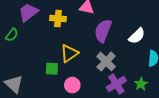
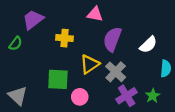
yellow cross: (58, 19) -> (64, 38), moved
yellow triangle: (69, 53) -> (90, 64), moved
green square: (52, 69) -> (58, 79), size x1.5

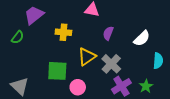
purple semicircle: (112, 39) -> (108, 33), size x0.6

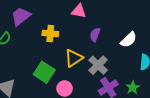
green square: (57, 71) -> (44, 72), turned 30

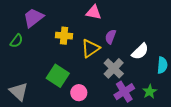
white semicircle: (129, 40) -> (140, 51), moved
yellow triangle: (74, 58) -> (90, 48), moved

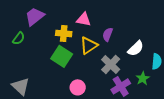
pink triangle: (94, 12) -> (84, 19), moved
green square: (58, 76) -> (62, 56), moved
green star: (150, 92) -> (143, 78), moved

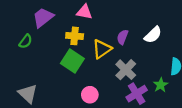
pink triangle: (84, 19) -> (84, 12), moved
white semicircle: (136, 48) -> (153, 35), moved

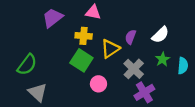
green semicircle: (26, 41) -> (27, 65), moved, size x1.5
green star: (161, 85) -> (163, 59), moved
pink circle: (90, 95) -> (98, 84), moved

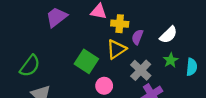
yellow cross: (84, 36) -> (120, 24), moved

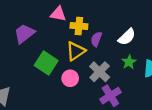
purple trapezoid: (57, 17) -> (24, 34), moved
pink circle: (104, 86) -> (70, 78), moved

